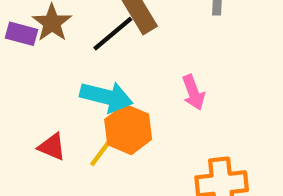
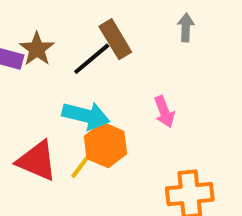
red triangle: (52, 147) -> (37, 161), size x1.6

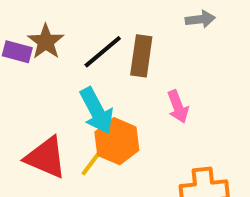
gray arrow: (186, 27) -> (200, 19), turned 80
brown rectangle: (115, 39) -> (141, 56), moved, turned 39
cyan arrow: (86, 116) -> (97, 111), turned 48

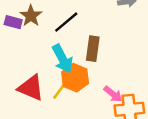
brown rectangle: (141, 56) -> (93, 49), moved
pink arrow: (178, 107) -> (113, 94), moved, turned -30

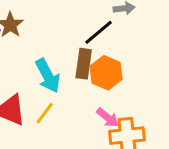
black line: (66, 22) -> (99, 32), moved
orange hexagon: (75, 78) -> (106, 73), moved

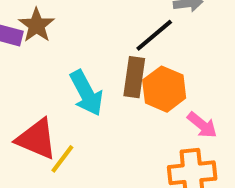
yellow line: (45, 113) -> (62, 159), moved
pink arrow: (108, 118) -> (202, 125), moved

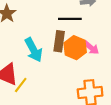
black line: (154, 35) -> (70, 19), turned 40
pink arrow: (202, 125) -> (91, 48), moved

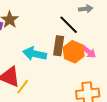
black line: (70, 19) -> (69, 25), turned 45
cyan arrow: (34, 50) -> (35, 54), turned 130

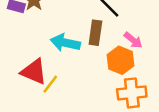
orange hexagon: (74, 52) -> (121, 60), moved

